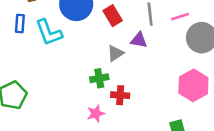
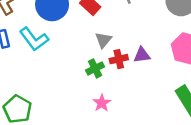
purple triangle: (139, 40) -> (142, 55), moved
red cross: (120, 95) -> (119, 59), moved

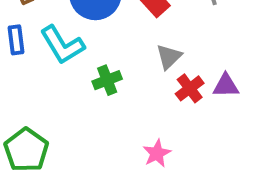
red cross: (119, 59) -> (190, 88), turned -30
green cross: (95, 68) -> (107, 80), moved

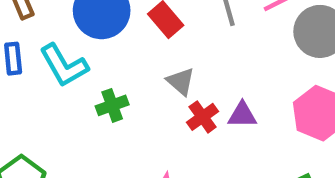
gray triangle: (169, 57) -> (181, 81), turned -36

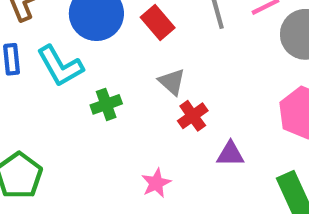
purple triangle: (242, 115) -> (230, 154), moved

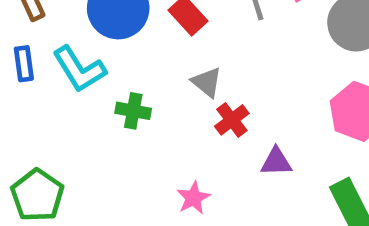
green cross: (106, 104) -> (133, 111), turned 32

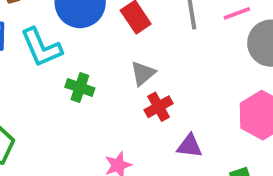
gray triangle: (207, 82) -> (143, 73), turned 32

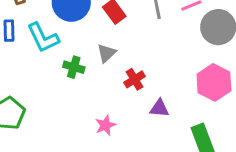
gray triangle: (143, 73) -> (106, 53), moved

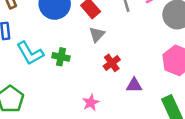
cyan L-shape: (43, 38) -> (30, 53), moved
gray triangle: (106, 53) -> (97, 34), moved

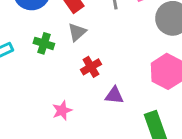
green cross: (61, 57) -> (44, 43), moved

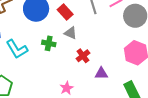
gray triangle: (77, 32) -> (71, 33), turned -48

